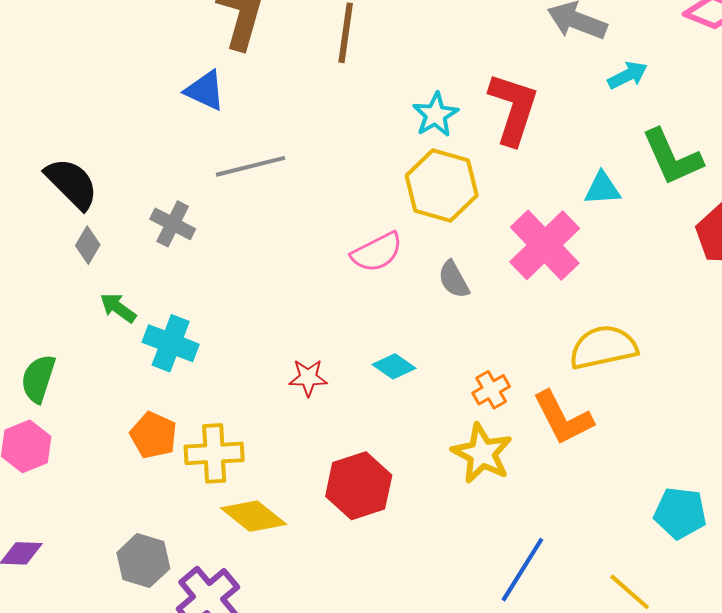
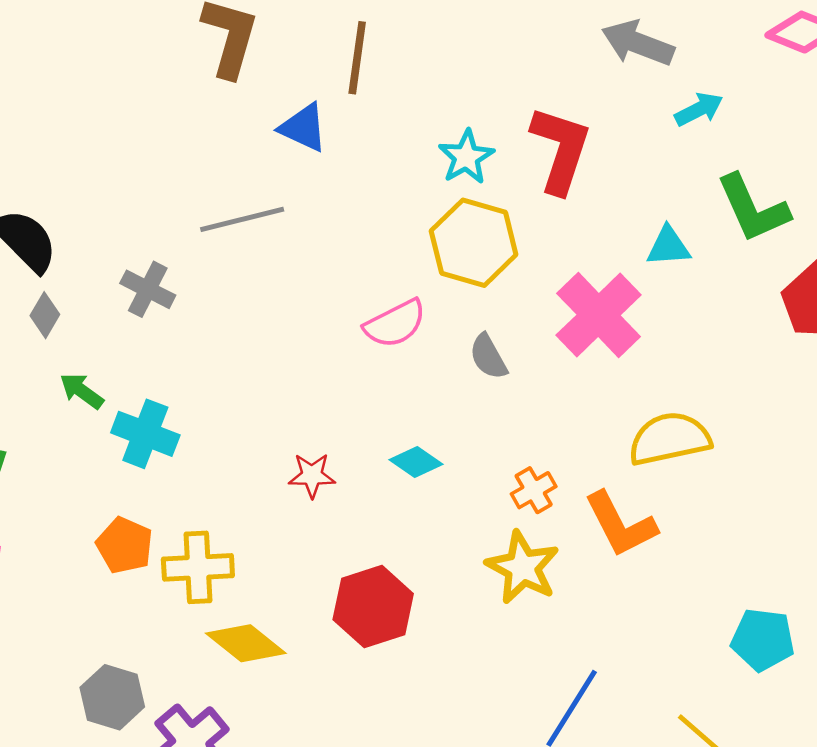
blue triangle: (205, 90) -> (303, 128), moved

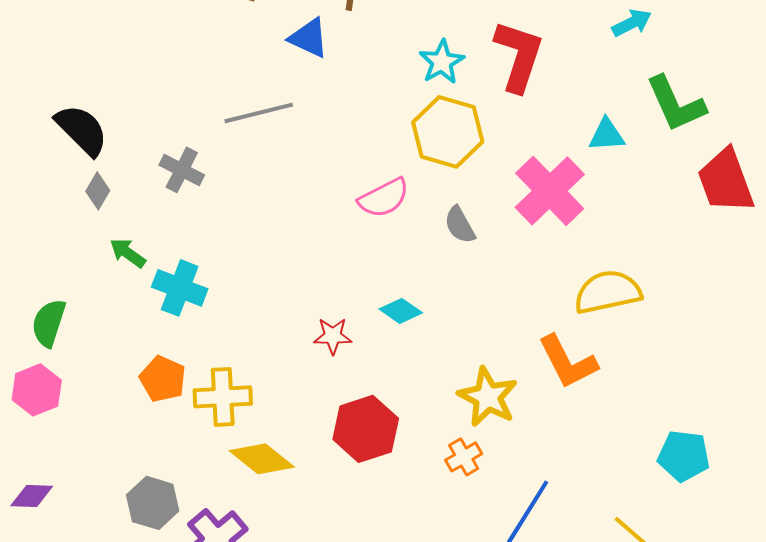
red star: (312, 475) -> (333, 336), moved
orange cross: (534, 490) -> (464, 457), moved

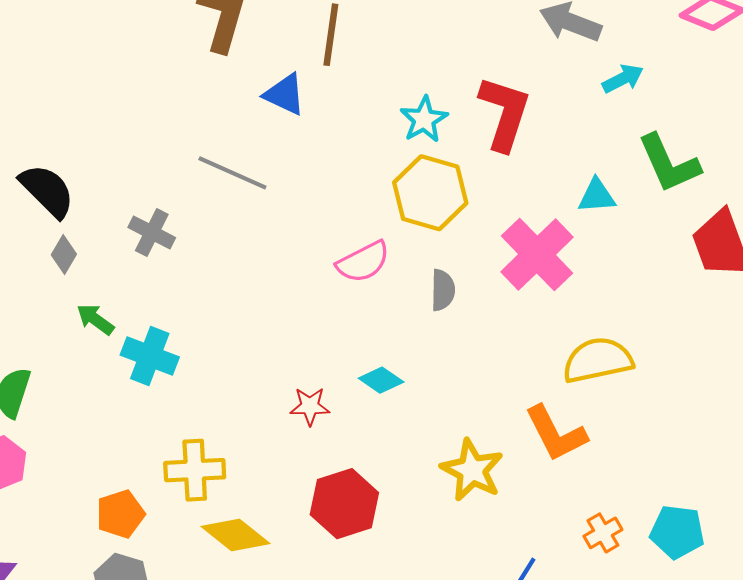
gray line: (259, 113) -> (232, 173), turned 38
gray semicircle: (460, 225) -> (443, 290), turned -150
orange pentagon: (163, 379) -> (120, 514), moved, turned 30
orange cross: (464, 457) -> (603, 533), moved

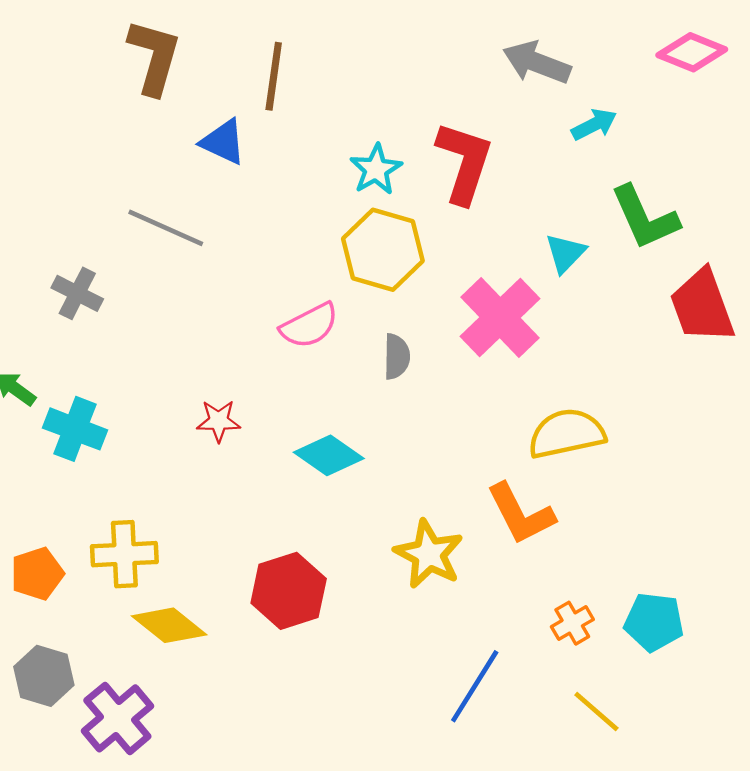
cyan triangle: (597, 196) -> (565, 253), turned -42
cyan diamond: (381, 380) -> (329, 455), size x1.4
red star: (310, 406) -> (219, 421), moved
orange pentagon: (120, 514) -> (37, 574), moved

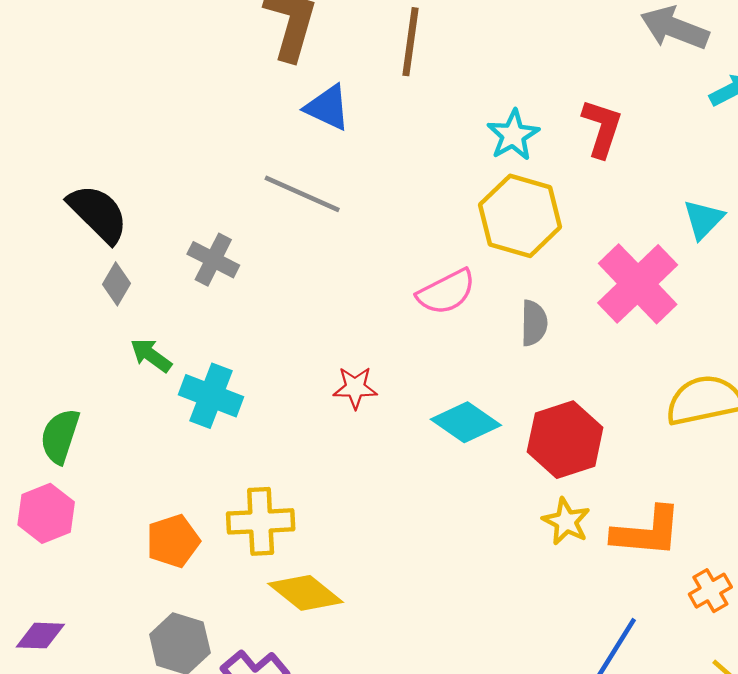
blue triangle: (223, 142) -> (327, 107), moved
red L-shape: (464, 162) -> (602, 128), size x0.7
orange L-shape: (521, 514) -> (647, 532), moved, turned -58
yellow star: (429, 554) -> (566, 521), size x0.7
red hexagon: (289, 591) -> (565, 440), moved

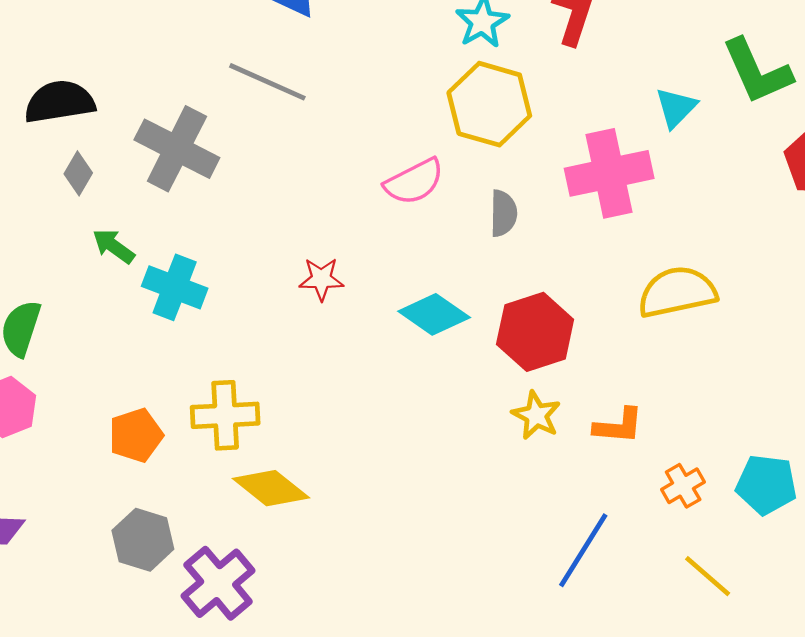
black semicircle: (98, 214) -> (60, 102), turned -54
gray cross: (213, 260) -> (177, 149), size x1.6
pink cross: (638, 284) -> (609, 173), turned 32
orange L-shape: (647, 532) -> (618, 426), size x0.7

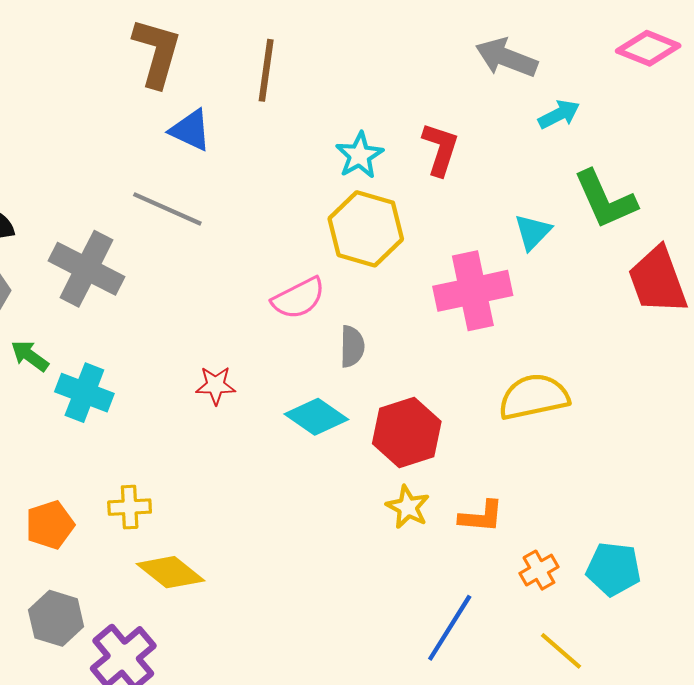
gray semicircle: (503, 213) -> (352, 346), moved
yellow cross: (225, 415) -> (130, 507), size x0.7

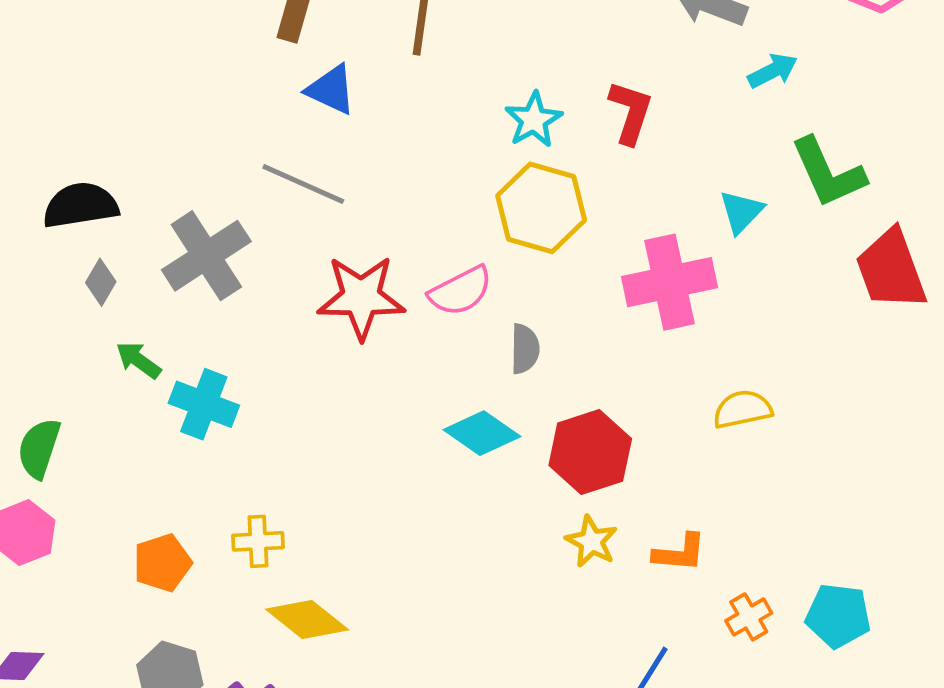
gray cross: (87, 269) -> (206, 256), turned 30
red star: (216, 385) -> (361, 297), moved, size x1.8
yellow semicircle: (534, 397) -> (742, 409), size x0.7

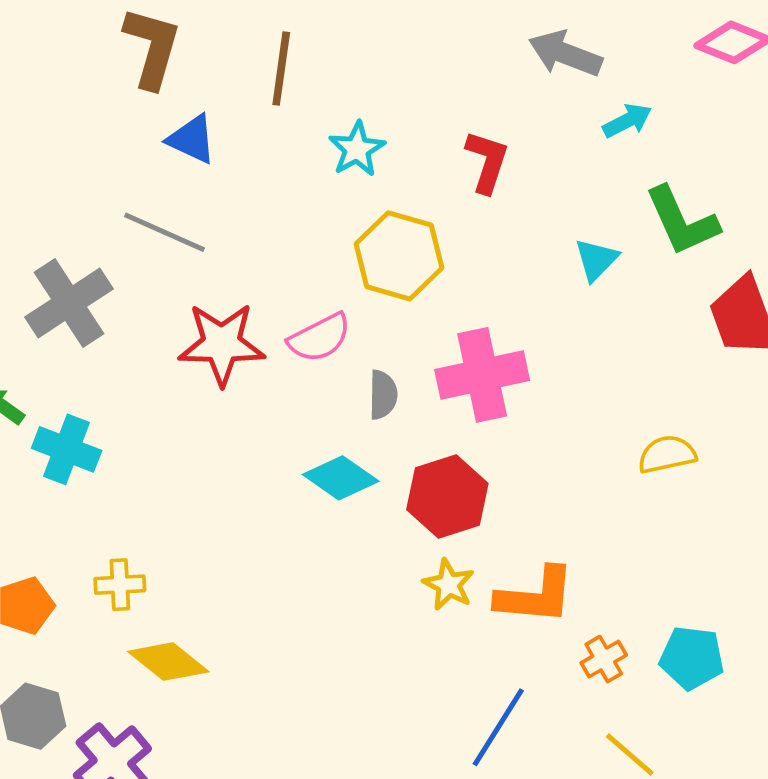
cyan star: (534, 120) -> (357, 149), moved
pink cross: (669, 282) -> (482, 375), moved
yellow semicircle: (742, 409) -> (667, 454), moved
orange L-shape: (680, 553) -> (535, 596), size x1.5

